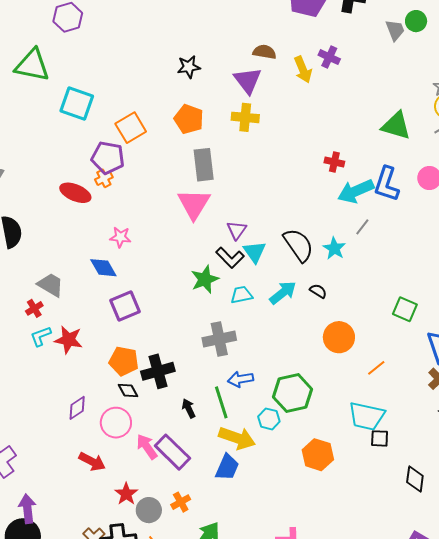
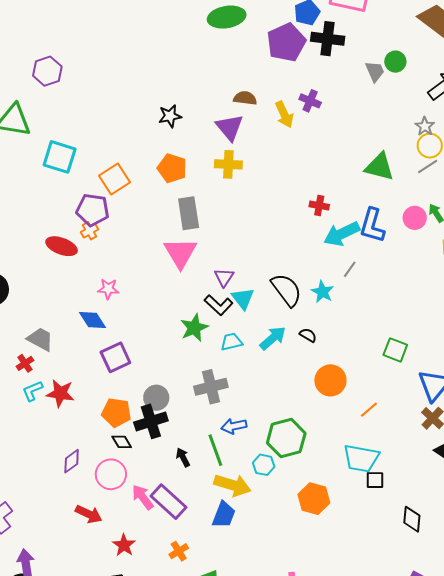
gray circle: (149, 510) -> (156, 398), moved

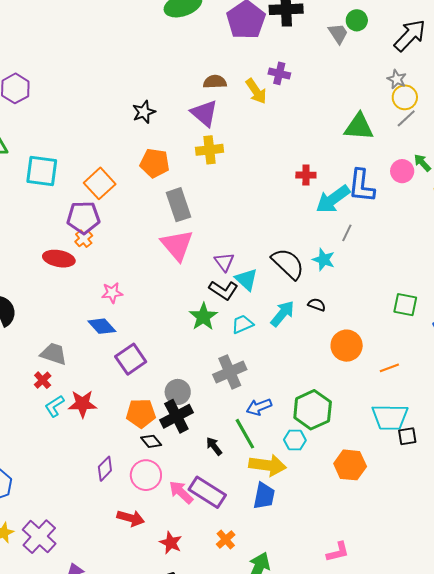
orange line: (369, 410) -> (389, 368), turned 30

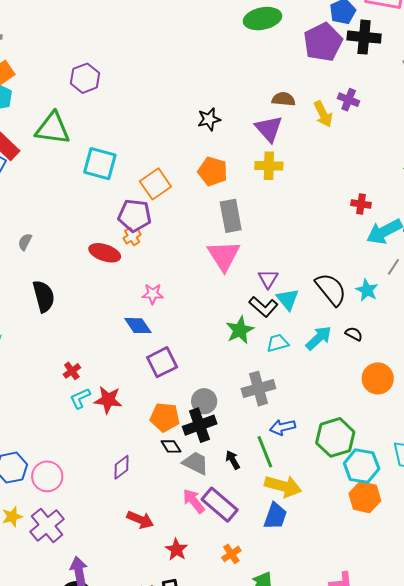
gray trapezoid: (54, 354) -> (196, 463), moved
cyan hexagon: (295, 440) -> (362, 466), moved, size x1.6
pink circle: (146, 475) -> (47, 476), moved

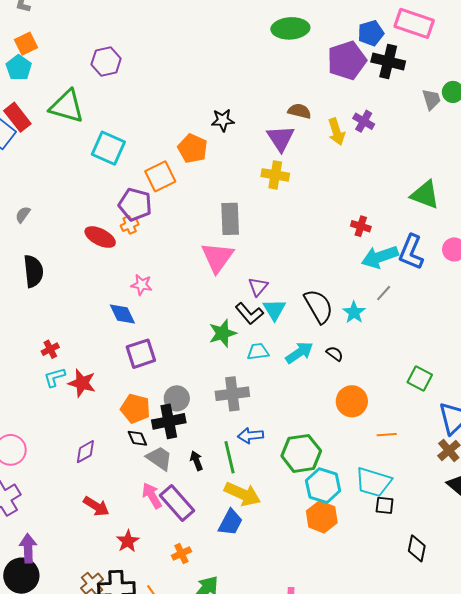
orange pentagon: (213, 171) -> (193, 148), moved

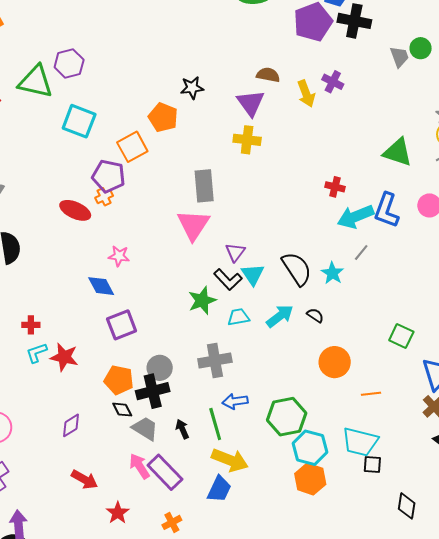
purple hexagon: (106, 61) -> (69, 64), moved
red cross: (50, 349) -> (31, 325), turned 30

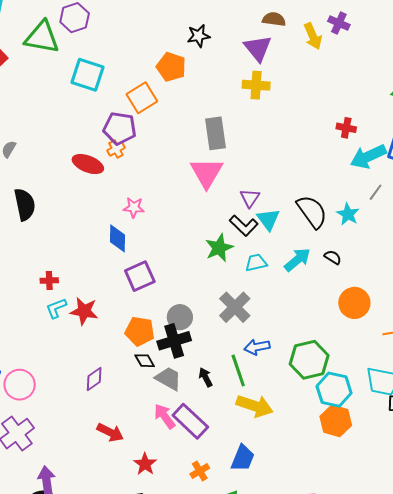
blue diamond: (101, 286) -> (118, 238), turned 32
gray cross: (215, 361) -> (235, 307), turned -32
blue trapezoid: (219, 489) -> (243, 458), moved

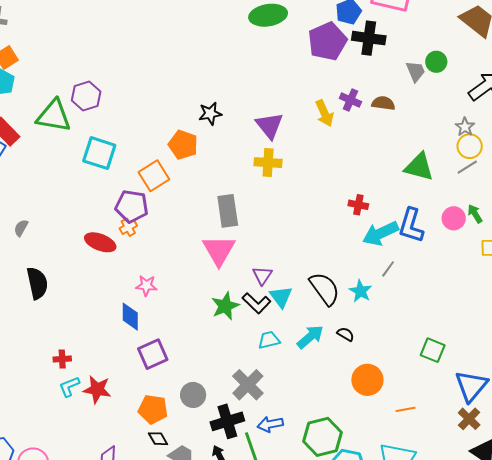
brown semicircle: (274, 19) -> (383, 103), moved
green star: (219, 248) -> (225, 306), moved
black cross: (174, 341) -> (227, 421), moved

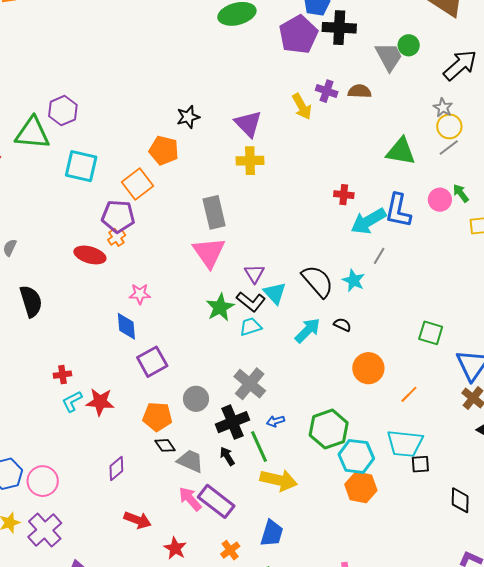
gray trapezoid: (416, 71) -> (389, 57), size x1.4
cyan trapezoid: (269, 340) -> (250, 327), moved
orange line: (406, 409) -> (409, 394), turned -30
blue arrow: (270, 424) -> (275, 421), size x0.7

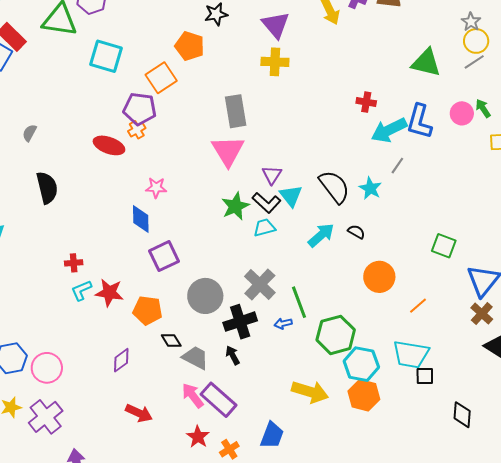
gray circle: (196, 399) -> (205, 296), size x1.4
orange pentagon: (157, 417) -> (148, 310), moved
green line: (259, 446) -> (299, 302), moved
yellow arrow: (279, 480) -> (310, 392), moved
red star: (175, 548) -> (198, 437), moved

